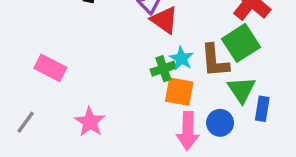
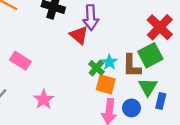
red triangle: (164, 20) -> (79, 35), moved
green cross: (163, 69) -> (96, 68), turned -35

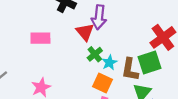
pink rectangle: (20, 61) -> (40, 38), moved, turned -42
green cross: (96, 68) -> (95, 54), moved

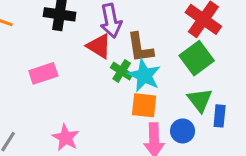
cyan star: (109, 63) -> (144, 75), size x1.5
brown L-shape: (130, 70) -> (140, 48), moved

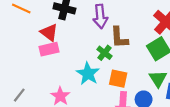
red triangle: (99, 46) -> (49, 33), moved
cyan star: (144, 75) -> (88, 74), moved

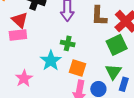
brown L-shape: (119, 38) -> (99, 16), moved
green cross: (104, 53) -> (68, 43), turned -32

